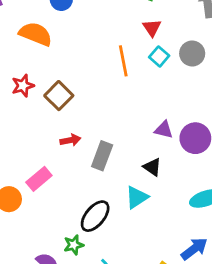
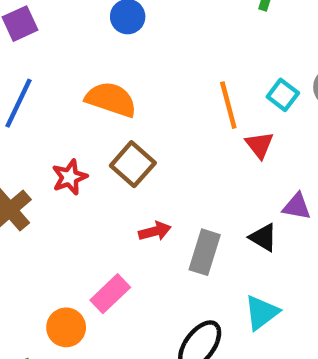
red triangle: (152, 28) -> (260, 145), moved
orange semicircle: (36, 34) -> (111, 99), moved
red star: (23, 86) -> (70, 177), moved
black triangle: (152, 167) -> (263, 237), moved

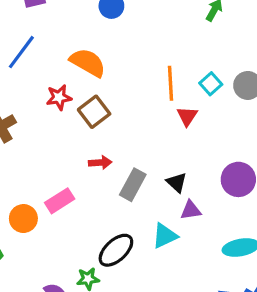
red star: (70, 177) -> (59, 97), moved
purple triangle: (297, 207) -> (191, 210), moved, turned -30

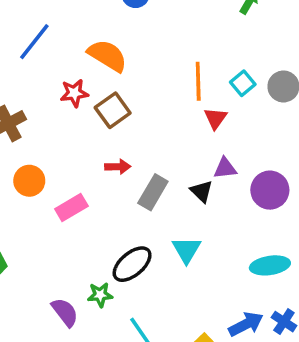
purple triangle: (191, 210) -> (225, 168), moved
orange circle: (23, 219) -> (29, 181), moved
cyan triangle: (165, 236) -> (186, 250), turned -36

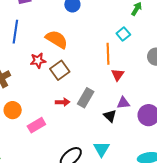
blue line: (34, 42) -> (15, 32), turned -30
cyan square: (243, 83) -> (123, 34), moved
gray rectangle: (153, 192) -> (86, 98), moved

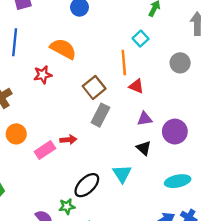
brown square: (60, 70) -> (94, 87), moved
red triangle: (118, 75) -> (136, 86), turned -40
red arrow: (63, 102) -> (68, 140), moved
black triangle: (110, 116) -> (144, 148), moved

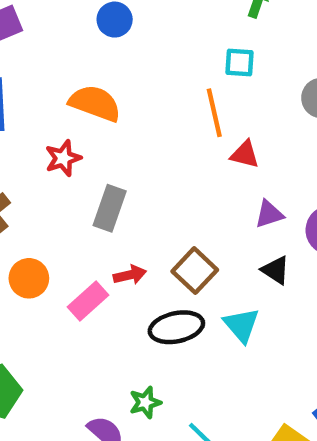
cyan square: (141, 39) -> (239, 63), turned -35
brown square: (94, 87) -> (195, 271), moved
gray rectangle: (100, 115) -> (110, 208), moved
black ellipse: (87, 185) -> (176, 327), moved, turned 40

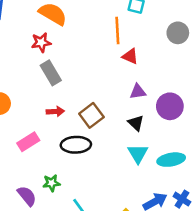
red star: (63, 158) -> (41, 42), moved
gray rectangle: (110, 208) -> (51, 73), turned -60
pink rectangle: (88, 301) -> (28, 142), moved
cyan triangle: (241, 325) -> (138, 154), moved

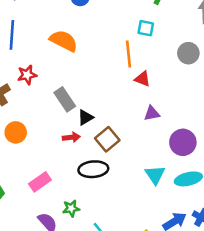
red star: (41, 42) -> (27, 75), moved
purple circle: (170, 106) -> (183, 142), moved
black triangle: (136, 123) -> (85, 117), moved, turned 49
pink rectangle: (28, 142) -> (40, 182), moved

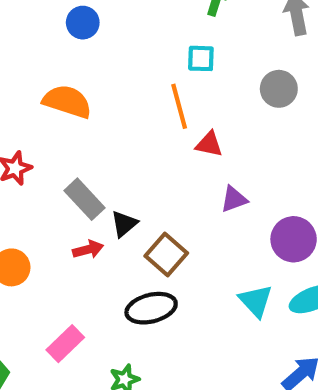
red arrow: (71, 137) -> (88, 249), moved

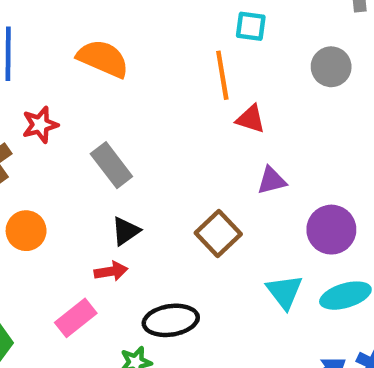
black triangle: (124, 224) -> (126, 231), moved
red arrow: (88, 249) -> (111, 271), moved
brown square: (166, 254) -> (218, 233), moved
black ellipse: (151, 308) -> (171, 320), moved

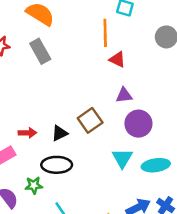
gray rectangle: (111, 165) -> (40, 51), moved
purple circle: (331, 230) -> (138, 124), moved
black triangle: (126, 231) -> (60, 133), moved

